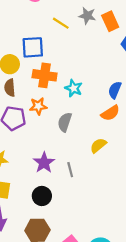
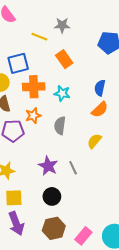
orange rectangle: (110, 21) -> (64, 59), moved

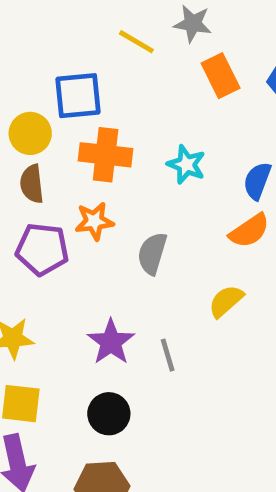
orange rectangle: (64, 59) -> (221, 76), moved
cyan star: (62, 93) -> (186, 165), moved

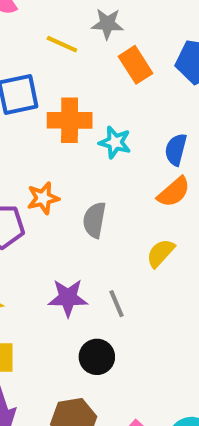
orange cross: (106, 155) -> (70, 120), moved
purple star: (111, 342) -> (68, 298), turned -30
black circle: (109, 414) -> (97, 357), moved

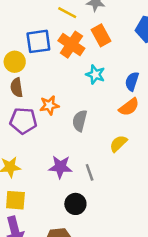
orange rectangle: (136, 65) -> (101, 35), moved
orange cross: (70, 120) -> (71, 45), moved, turned 30

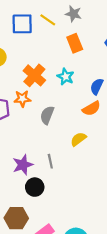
blue square: (38, 41) -> (22, 24), moved
orange cross: (71, 45) -> (34, 75), moved
purple star: (60, 167) -> (23, 165), moved, turned -30

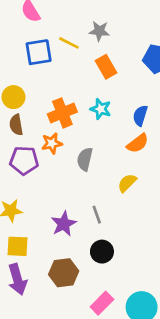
orange cross: (34, 75) -> (62, 113), turned 35
black circle: (35, 187) -> (102, 252), moved
brown hexagon: (16, 218) -> (64, 273), moved

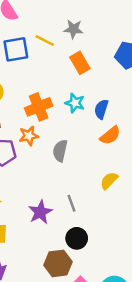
blue semicircle: (140, 116) -> (101, 109), moved
yellow semicircle: (127, 183) -> (109, 181), moved
brown hexagon: (64, 273) -> (58, 263), moved

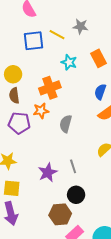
orange rectangle: (80, 63) -> (98, 58), moved
cyan star: (75, 103) -> (69, 62), moved

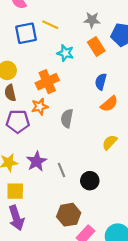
gray star: (81, 26) -> (92, 20), moved
gray line: (73, 166) -> (61, 170), moved
purple star: (48, 172) -> (37, 161), moved
black circle: (76, 195) -> (90, 181), moved

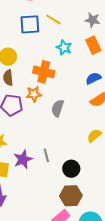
orange cross: (47, 82) -> (44, 72), turned 30
blue semicircle: (101, 82) -> (93, 78), turned 42
purple star: (37, 161) -> (23, 159), moved
brown hexagon: (69, 215) -> (71, 196), moved

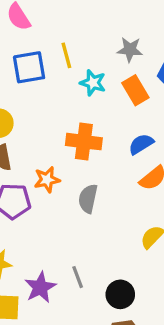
yellow line: (53, 20) -> (66, 55), turned 49
cyan star: (64, 48) -> (93, 83), moved
orange cross: (44, 72) -> (84, 142), moved

